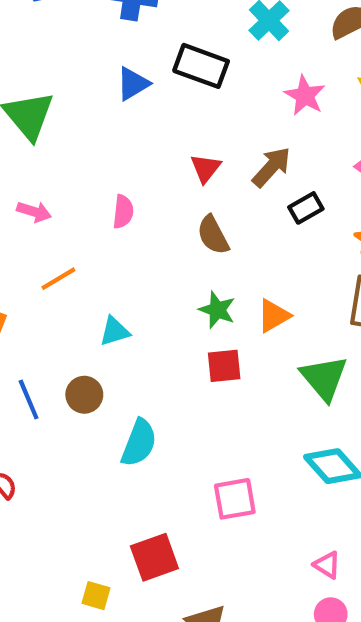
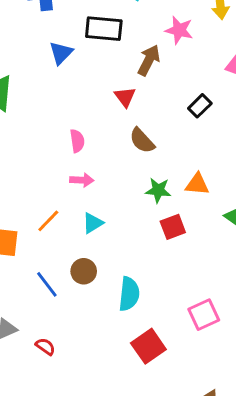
brown arrow: (271, 167) -> (149, 60), moved
pink arrow: (34, 212) -> (82, 180), moved
orange line: (58, 279) -> (48, 221), moved
orange triangle: (274, 316) -> (197, 184), turned 50
red square: (154, 557) -> (148, 346), moved

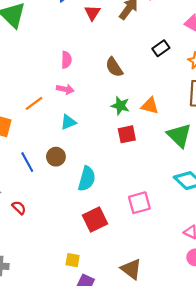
red triangle: (125, 97) -> (92, 13), moved
orange line: (48, 221) -> (34, 103), moved

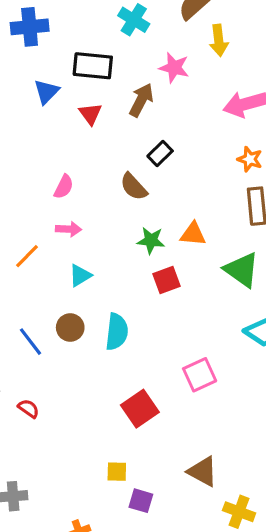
black rectangle: (161, 48) -> (160, 153), moved
pink semicircle: (66, 60) -> (64, 187), turned 35
cyan semicircle: (87, 179) -> (117, 332), moved

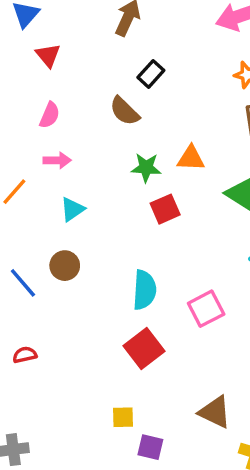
red triangle: (90, 114) -> (48, 55), moved
cyan semicircle: (117, 332) -> (144, 290), moved
red semicircle: (29, 409) -> (25, 355), turned -45

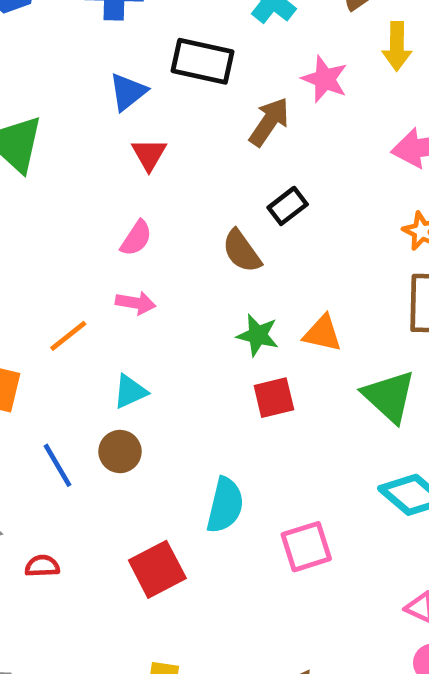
cyan triangle: (72, 209) -> (130, 392), moved
red square: (144, 348) -> (157, 569), moved

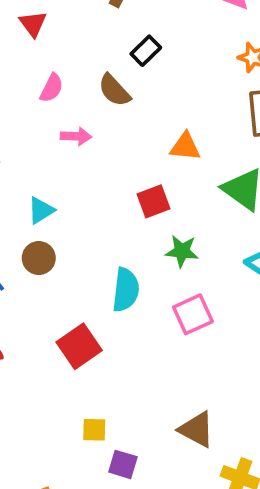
pink semicircle: (136, 238) -> (52, 88), moved
pink arrow: (136, 303) -> (76, 136), moved
green star: (258, 335) -> (182, 251), moved

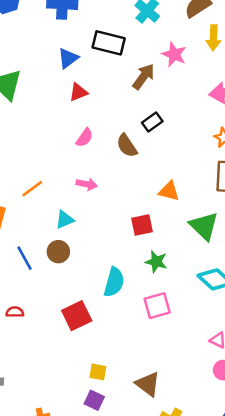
red triangle: (33, 24) -> (78, 92), turned 36
pink arrow: (76, 136) -> (87, 184), moved
yellow square: (94, 430) -> (98, 372), moved

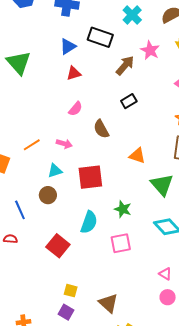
brown semicircle: (127, 146) -> (101, 129), moved
pink arrow: (87, 184) -> (64, 144), moved
red square: (142, 225) -> (90, 177), moved, size x1.5
blue line: (25, 258) -> (20, 210), moved
red square: (77, 316) -> (58, 246), turned -30

